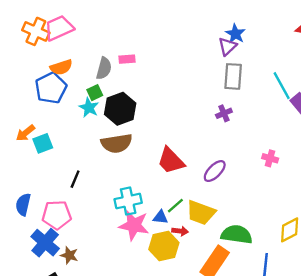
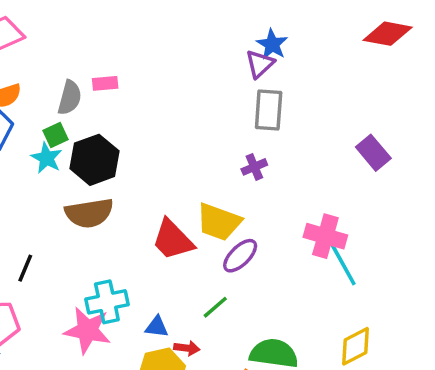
cyan line: (282, 86) -> (343, 265), moved
pink cross: (270, 158) -> (325, 236), size x1.6
green line: (175, 206) -> (215, 307), moved
yellow trapezoid: (201, 213) -> (219, 222), moved
pink star: (134, 225) -> (87, 330), moved

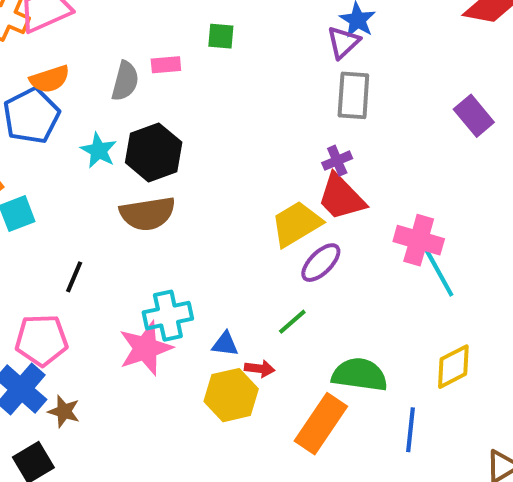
green square: (55, 135) -> (221, 36), moved, turned 30
purple rectangle: (373, 153) -> (474, 116), moved
yellow trapezoid: (219, 222) -> (296, 224), turned 129
red trapezoid: (173, 240) -> (341, 197), moved
pink star: (87, 330) -> (146, 348), turned -30

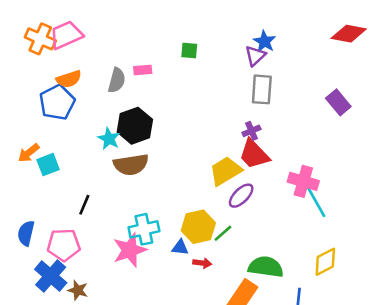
green square: (221, 36) -> (189, 51), moved
cyan star: (99, 150) -> (109, 139), moved
yellow hexagon: (231, 395) -> (198, 227), moved

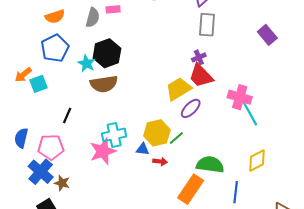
blue pentagon: (57, 102) -> (55, 48), moved

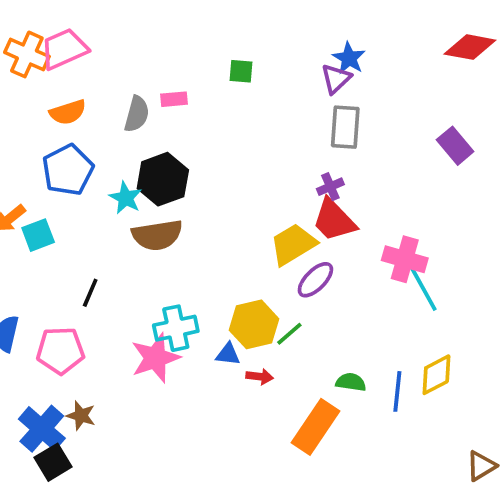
green semicircle: (210, 165) -> (351, 382), size x0.6
blue cross: (41, 172) -> (42, 429), moved
blue line: (236, 192) -> (397, 391), moved

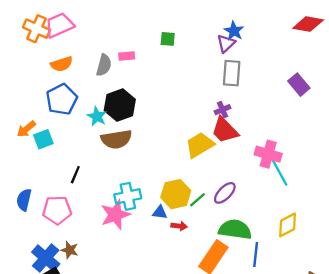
purple ellipse: (315, 280) -> (225, 193), moved
green semicircle: (351, 382) -> (235, 229), size x1.8
blue line: (397, 391) -> (256, 255), moved

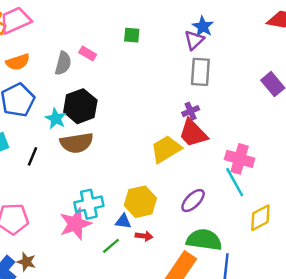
pink rectangle: (127, 56) -> (88, 53), turned 35
cyan line: (280, 172) -> (235, 182), moved
black line: (75, 175) -> (32, 156), moved
green line: (197, 200) -> (111, 246), moved
yellow diamond: (288, 225) -> (260, 218), moved

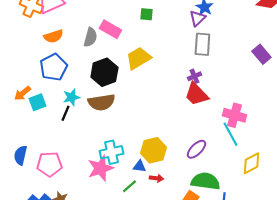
pink rectangle: (88, 53) -> (110, 29), size x1.5
cyan star: (56, 118) -> (71, 97), moved, turned 30
yellow trapezoid: (166, 149) -> (138, 58), moved

